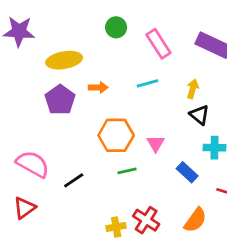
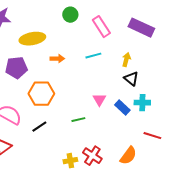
purple pentagon: (60, 100) -> (16, 68), moved, turned 30
orange hexagon: (116, 135) -> (41, 94), moved
blue rectangle: (187, 172) -> (122, 108), moved

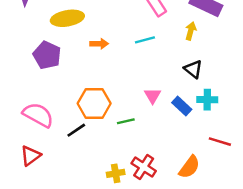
yellow arrow: (126, 60) -> (191, 31), moved
purple pentagon: (16, 68) -> (47, 55), turned 30
orange hexagon: (41, 94) -> (94, 103), moved

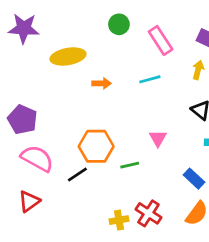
purple pentagon: (47, 55) -> (22, 120), moved
blue rectangle: (182, 106) -> (194, 179), moved

